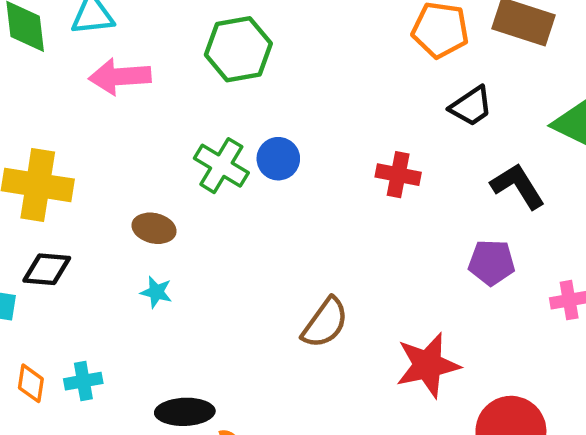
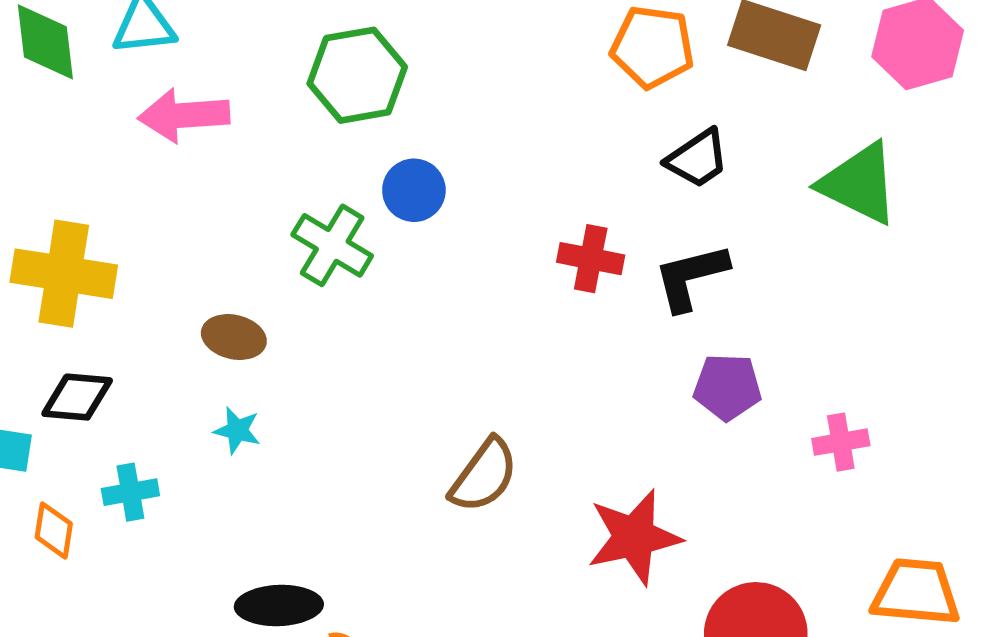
blue circle: (278, 159) -> (414, 190), moved
black L-shape: (518, 186) -> (691, 277), moved, turned -72
cyan cross: (83, 381) -> (130, 492), moved
orange diamond: (31, 383) -> (54, 530), moved

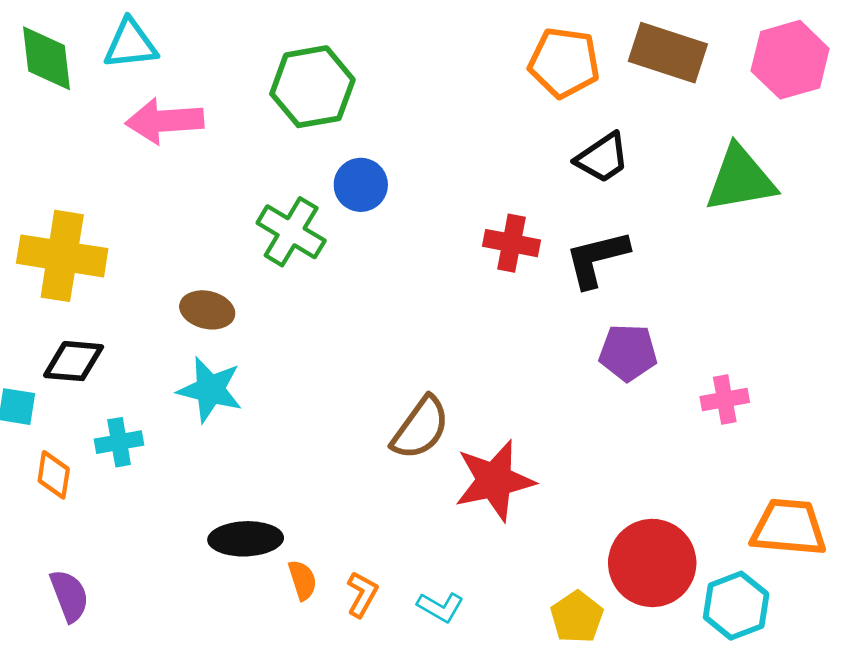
green triangle: (859, 184) -> (740, 179), turned -36
cyan star: (237, 430) -> (210, 390), size x1.6
red star: (634, 537) -> (494, 481), moved

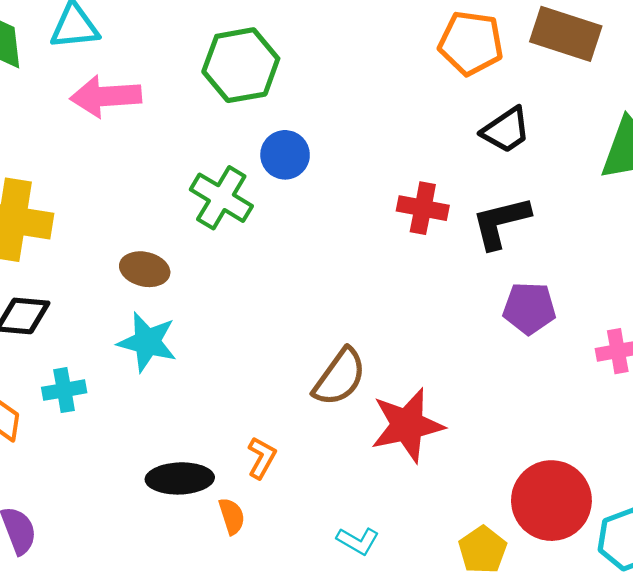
orange L-shape: (362, 594) -> (262, 458), moved

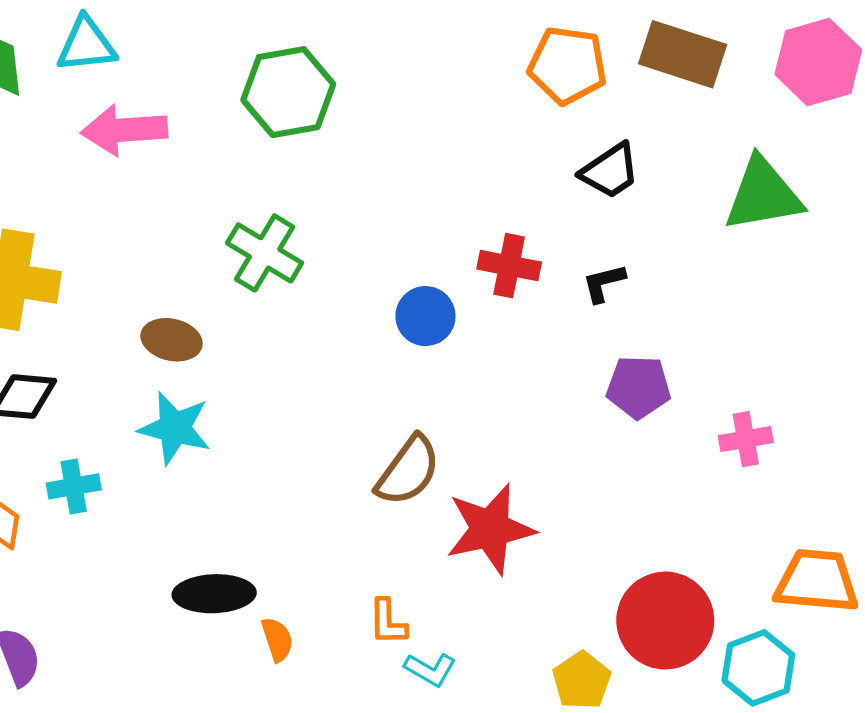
blue circle: (285, 155) -> (425, 316), moved
black L-shape: (501, 222) -> (604, 283), size x0.6
orange L-shape: (262, 458) -> (388, 622), moved, turned 150

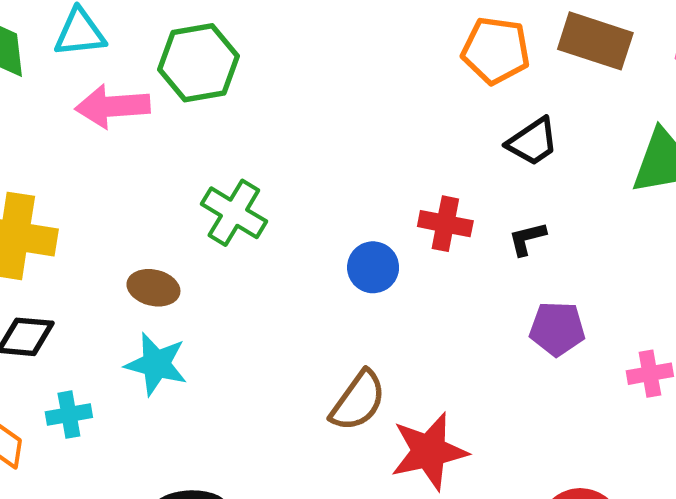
green hexagon: (288, 92) -> (198, 63), moved

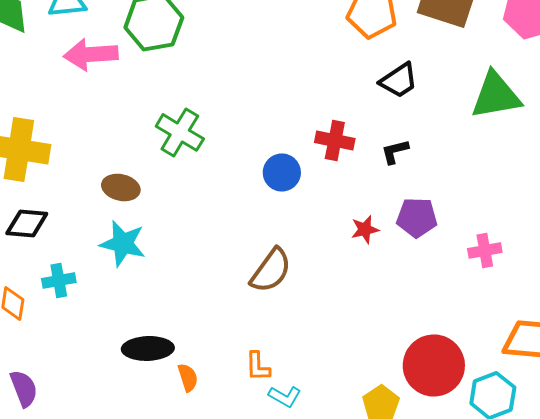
red star: (429, 451) -> (365, 229), moved, size x0.5

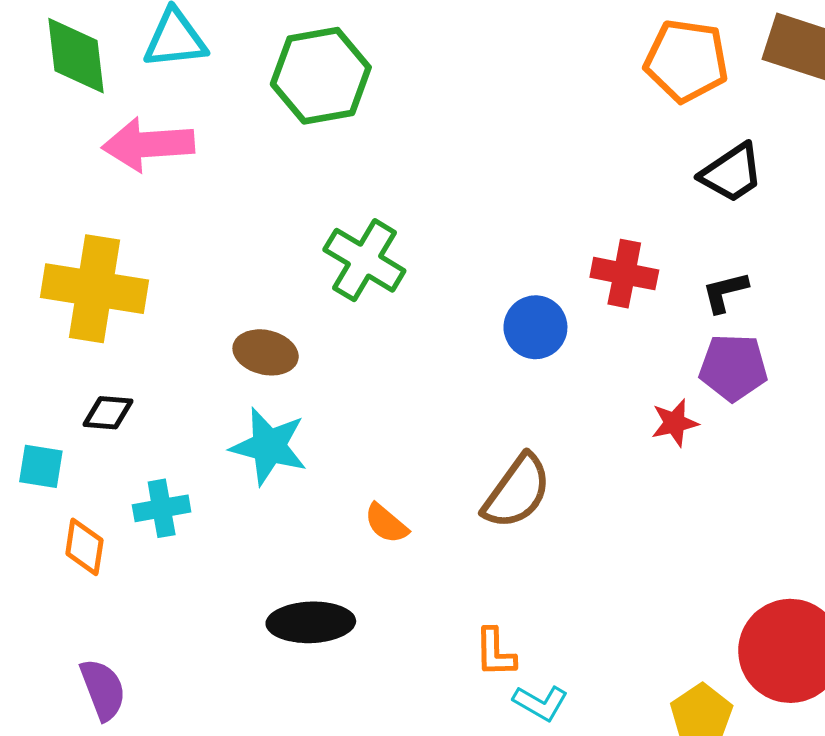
pink arrow: (91, 54) -> (148, 144), moved
purple pentagon: (417, 217) -> (733, 367), moved
black diamond: (27, 223) -> (108, 413), size x0.7
orange semicircle: (188, 377) -> (386, 523), moved, turned 148

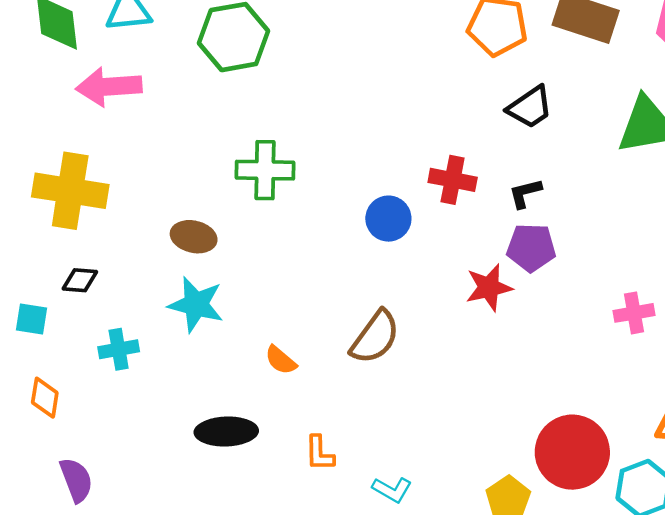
green cross: (364, 260) -> (265, 170), turned -30
red star: (675, 423) -> (489, 288), size x1.4
orange diamond: (84, 547) -> (45, 398), moved
orange L-shape: (495, 653) -> (319, 453), moved

